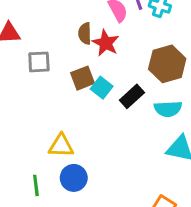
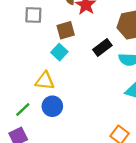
cyan square: (102, 88) -> (59, 52), moved
green line: (36, 185) -> (23, 110), turned 49

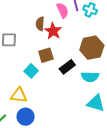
brown square: (66, 30) -> (46, 55), moved

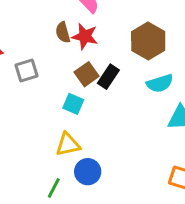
black rectangle: (67, 67) -> (108, 77), moved

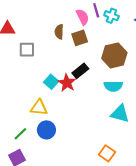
red star: (85, 36) -> (67, 83), moved
brown square: (87, 74) -> (80, 38), moved

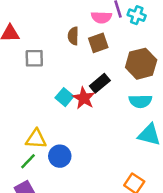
pink semicircle: (83, 17) -> (101, 17), turned 119
yellow triangle: (39, 108) -> (36, 139), moved

